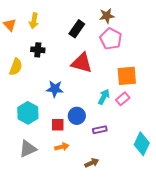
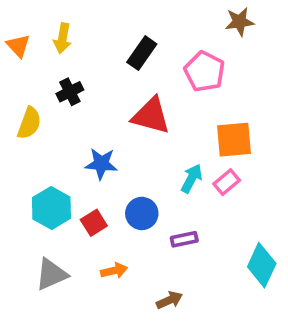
brown star: (107, 16) -> (240, 22), moved
black cross: (38, 50) -> (70, 92), turned -32
red square: (58, 125) -> (94, 223), moved, turned -32

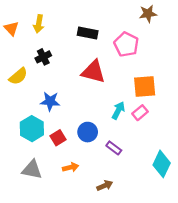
black rectangle: (142, 53) -> (88, 33), turned 66
yellow semicircle: (29, 123) -> (18, 76), turned 30
blue star: (101, 164) -> (50, 101), moved
purple rectangle: (184, 239) -> (114, 148), turned 49
gray triangle: (51, 274) -> (32, 170), turned 35

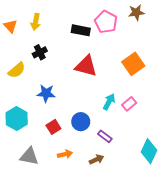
pink pentagon: (126, 44) -> (106, 22), moved
orange square: (145, 86) -> (133, 64), moved, turned -30
cyan hexagon: (32, 129) -> (17, 119), moved
brown arrow: (105, 186) -> (96, 159), moved

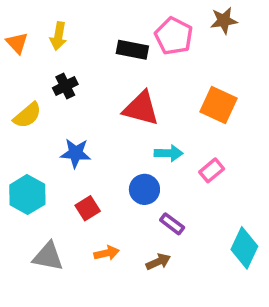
orange square: (133, 64) -> (219, 105), turned -30
cyan arrow: (109, 102) -> (169, 153), moved, turned 63
blue circle: (81, 122) -> (144, 189), moved

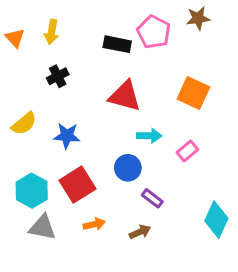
yellow semicircle: (27, 115) -> (24, 124), moved
cyan hexagon: (27, 195) -> (32, 191), moved
red square: (88, 208) -> (77, 185), size x1.6

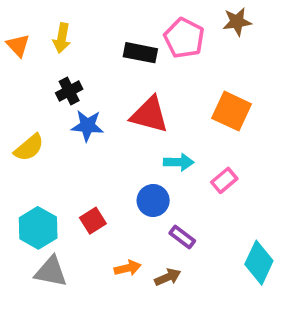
blue star: (67, 136) -> (87, 126), moved
red square: (77, 185) -> (93, 221), size x0.6
orange arrow: (94, 224) -> (128, 268), moved

